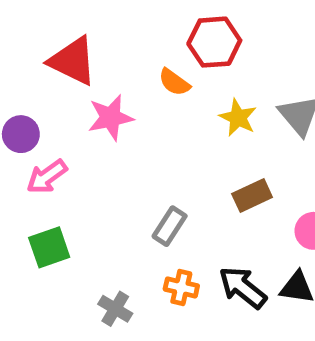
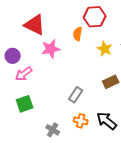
orange semicircle: (174, 82) -> (78, 34), turned 64

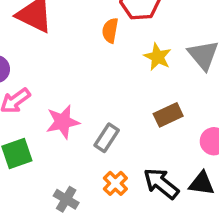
pink star: (51, 49) -> (63, 122), moved
orange cross: (81, 121) -> (115, 183), turned 32

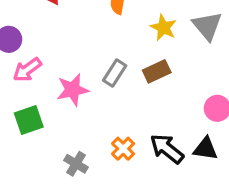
brown rectangle: (168, 115) -> (157, 71), moved
gray rectangle: (107, 138) -> (115, 73), moved

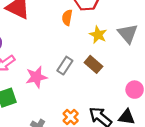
brown rectangle: (157, 71) -> (93, 64), turned 66

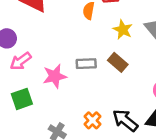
gray rectangle: (65, 66) -> (86, 64), turned 54

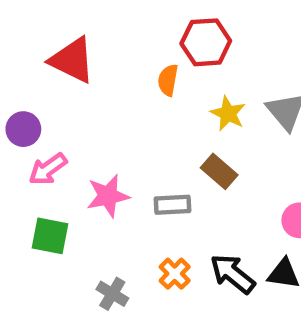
gray rectangle: (86, 64) -> (172, 205), moved
green square: (22, 99) -> (50, 236), turned 30

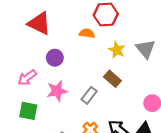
orange semicircle: (168, 80) -> (87, 33), turned 88
purple circle: (23, 129) -> (55, 58), moved
gray rectangle: (172, 205) -> (89, 95), turned -49

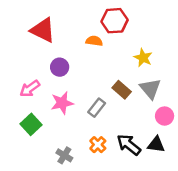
gray triangle: (146, 49) -> (150, 89), moved
yellow star: (117, 50) -> (143, 58), moved
green square: (28, 111) -> (31, 124), turned 36

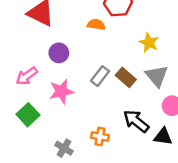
gray rectangle: (97, 108) -> (100, 76), moved
orange cross: (98, 145) -> (100, 137), turned -35
black arrow: (129, 145) -> (136, 121), moved

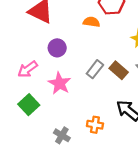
pink star: (61, 91) -> (60, 83), turned -30

